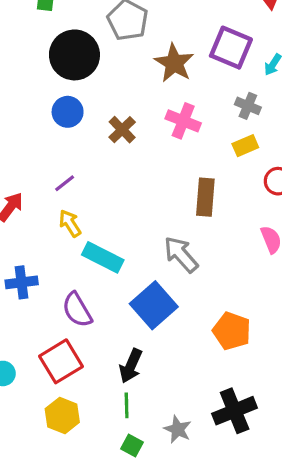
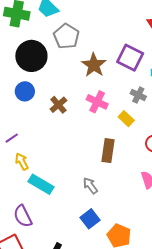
yellow rectangle: (245, 146) -> (126, 119), moved, turned 63
purple line: (65, 183) -> (12, 138), moved
gray arrow: (181, 254) -> (90, 186), size x0.7
blue square: (154, 305) -> (90, 219), moved, size x0.7

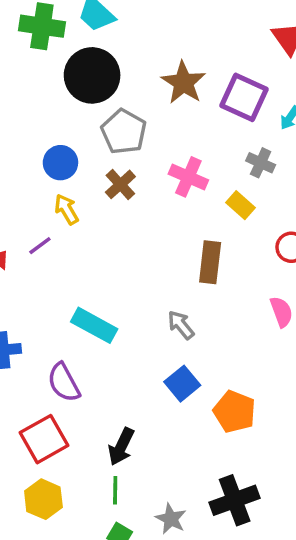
gray pentagon: (66, 36) -> (124, 132), moved
black circle: (31, 56) -> (92, 75), moved
brown star: (94, 65) -> (183, 83), moved
yellow arrow: (22, 162) -> (67, 209), moved

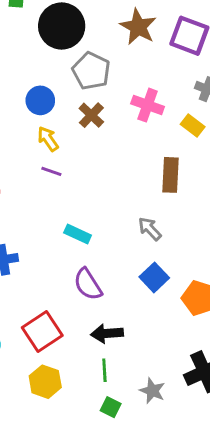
purple line: (40, 246) -> (51, 171), moved, turned 60
cyan rectangle: (94, 325) -> (78, 234), size x0.7
purple semicircle: (64, 383) -> (88, 284), moved
black arrow: (121, 447) -> (107, 333), turned 64

